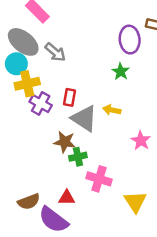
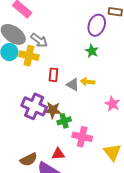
purple ellipse: (130, 40) -> (97, 25), turned 30
yellow cross: (27, 84) -> (29, 56), moved, turned 30
purple cross: (41, 104) -> (34, 106), moved, size x1.4
gray triangle: (84, 118) -> (73, 85), moved, size x0.6

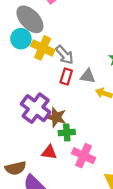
gray arrow: (39, 40) -> (65, 55), moved
gray triangle: (73, 85) -> (88, 76), moved, turned -32
red triangle: (58, 154) -> (49, 152), moved

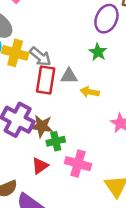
red rectangle: (66, 76) -> (46, 80), size x1.5
red triangle: (49, 152) -> (40, 166), turned -35

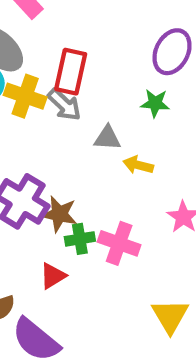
green star: (98, 52) -> (155, 103), turned -30
red rectangle: (46, 80) -> (71, 72), moved
pink cross: (78, 164) -> (119, 243), moved

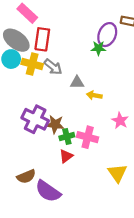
red rectangle: (71, 72) -> (42, 39), moved
green star: (155, 103) -> (98, 48), moved
red triangle: (53, 276) -> (66, 156), moved

